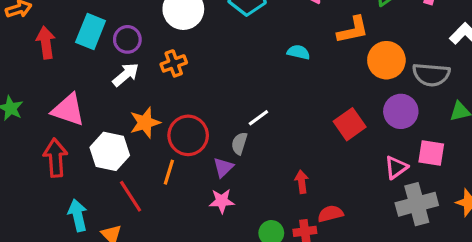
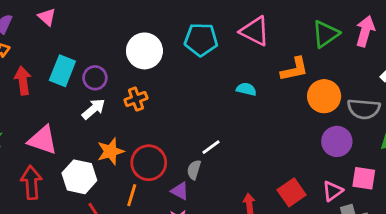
red square: (350, 124) -> (292, 192), moved
purple triangle: (223, 167) -> (180, 191), turned -48

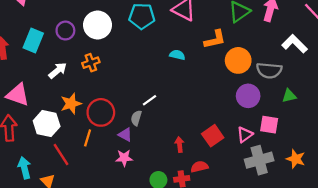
purple circle: (95, 78) -> (65, 31), moved

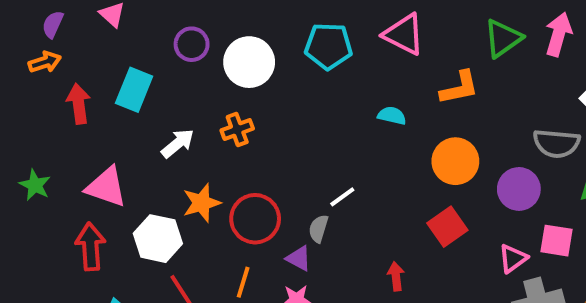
purple circle: (65, 31) -> (192, 44), moved
orange circle: (238, 60) -> (455, 161), moved
red square: (213, 136) -> (447, 227), moved
orange line: (88, 138) -> (243, 282), moved

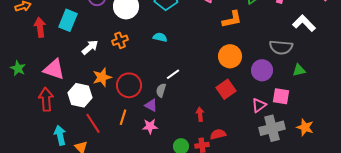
cyan semicircle: (392, 116) -> (160, 37), moved

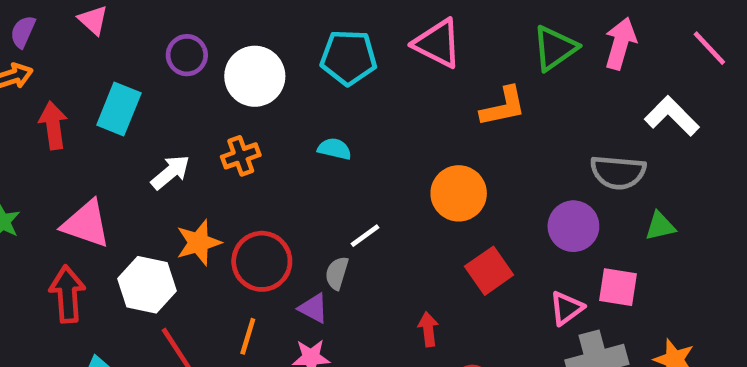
orange circle: (230, 56) -> (459, 193), moved

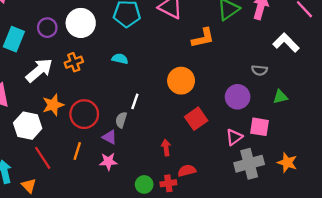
purple circle: (187, 55) -> (47, 28), moved
white arrow: (170, 172) -> (39, 70), size x1.4
gray semicircle: (618, 172) -> (259, 70), size x0.6
white line: (365, 236) -> (135, 101), turned -35

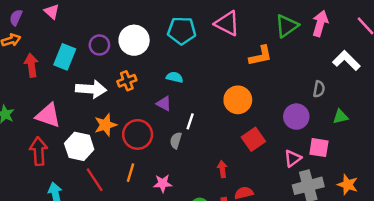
white arrow: (39, 70) -> (91, 89), turned 44
gray semicircle: (259, 70) -> (319, 89), turned -84
purple triangle: (110, 137) -> (164, 103), moved

